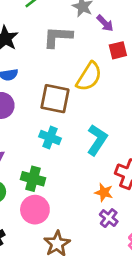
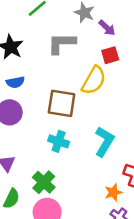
red square: (118, 50) -> (110, 55), moved
green cross: (33, 179) -> (44, 182), turned 30
orange star: (104, 192) -> (113, 192), turned -30

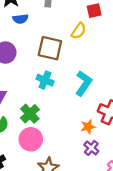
yellow semicircle: (94, 80) -> (79, 31), size x0.7
blue semicircle: (15, 82) -> (20, 19), moved

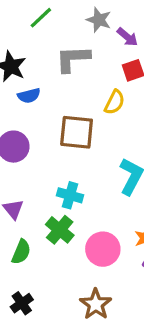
cyan cross: (45, 80) -> (70, 195), moved
pink circle: (31, 139) -> (103, 249), moved

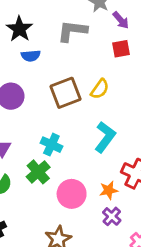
yellow semicircle: (115, 102) -> (100, 89), moved
brown square: (77, 132) -> (65, 93), turned -36

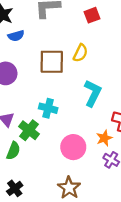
brown square: (65, 93) -> (52, 62), turned 32
green cross: (38, 172) -> (29, 130), moved

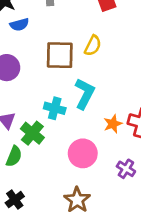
cyan L-shape: (93, 93) -> (85, 94), moved
orange star: (104, 138) -> (113, 124), moved

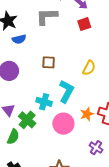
yellow semicircle: (93, 46) -> (89, 68), moved
brown square: (60, 55) -> (49, 62), size x0.6
pink circle: (83, 153) -> (63, 124), moved

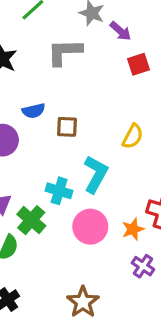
red square: (84, 24) -> (139, 64), moved
blue semicircle: (19, 39) -> (34, 111), moved
orange star: (87, 114) -> (133, 229), moved

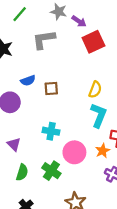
red square: (139, 64) -> (93, 42), size x1.5
cyan L-shape: (96, 174) -> (99, 115), moved
green cross: (31, 220) -> (51, 171), moved

